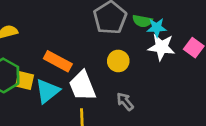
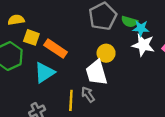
yellow square: (25, 80) -> (31, 37), moved
white trapezoid: (82, 86) -> (96, 73), moved
gray arrow: (125, 102) -> (88, 94), moved

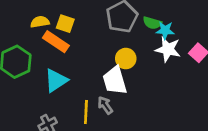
yellow semicircle: (16, 20) -> (40, 22), moved
yellow square: (31, 37) -> (65, 24), moved
orange rectangle: (56, 49) -> (56, 42), moved

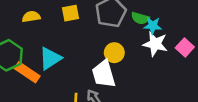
yellow square: (65, 24) -> (70, 13), moved, turned -30
orange rectangle: (56, 42) -> (27, 72), moved
cyan triangle: (56, 81) -> (50, 58), moved

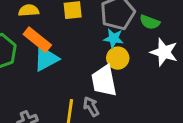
cyan star: (153, 26) -> (114, 38), moved
orange rectangle: (27, 72) -> (37, 40), moved

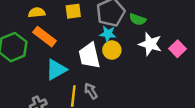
cyan triangle: (46, 59) -> (56, 70), moved
white trapezoid: (104, 81) -> (89, 56), moved

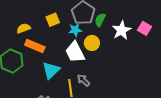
green semicircle: (138, 19) -> (100, 20), moved, turned 112
cyan star: (108, 34) -> (75, 30), moved
white star: (150, 44) -> (122, 30), turned -30

